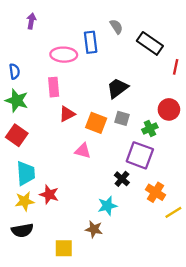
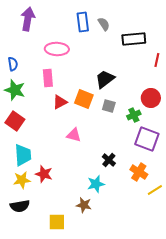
purple arrow: (31, 21) -> (28, 19), size x1.6
blue rectangle: (91, 42) -> (83, 22), moved
black rectangle: (150, 43) -> (134, 39), turned -40
orange square: (96, 123) -> (84, 99), moved
purple square: (140, 155) -> (147, 139), moved

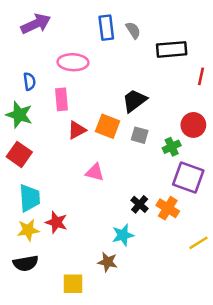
purple arrow: (28, 19) -> (36, 24), turned 55
blue semicircle: (13, 64) -> (29, 81), moved
orange cross: (139, 172) -> (168, 208), moved

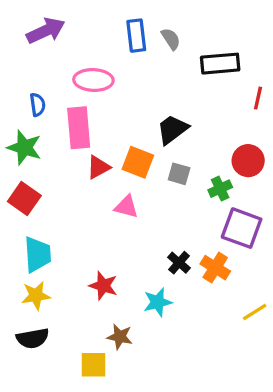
pink rectangle: (61, 99) -> (79, 128), size x1.4
pink triangle: (95, 172) -> (126, 207), moved
red star: (56, 222) -> (103, 286), moved
brown star: (108, 262) -> (120, 337), moved

